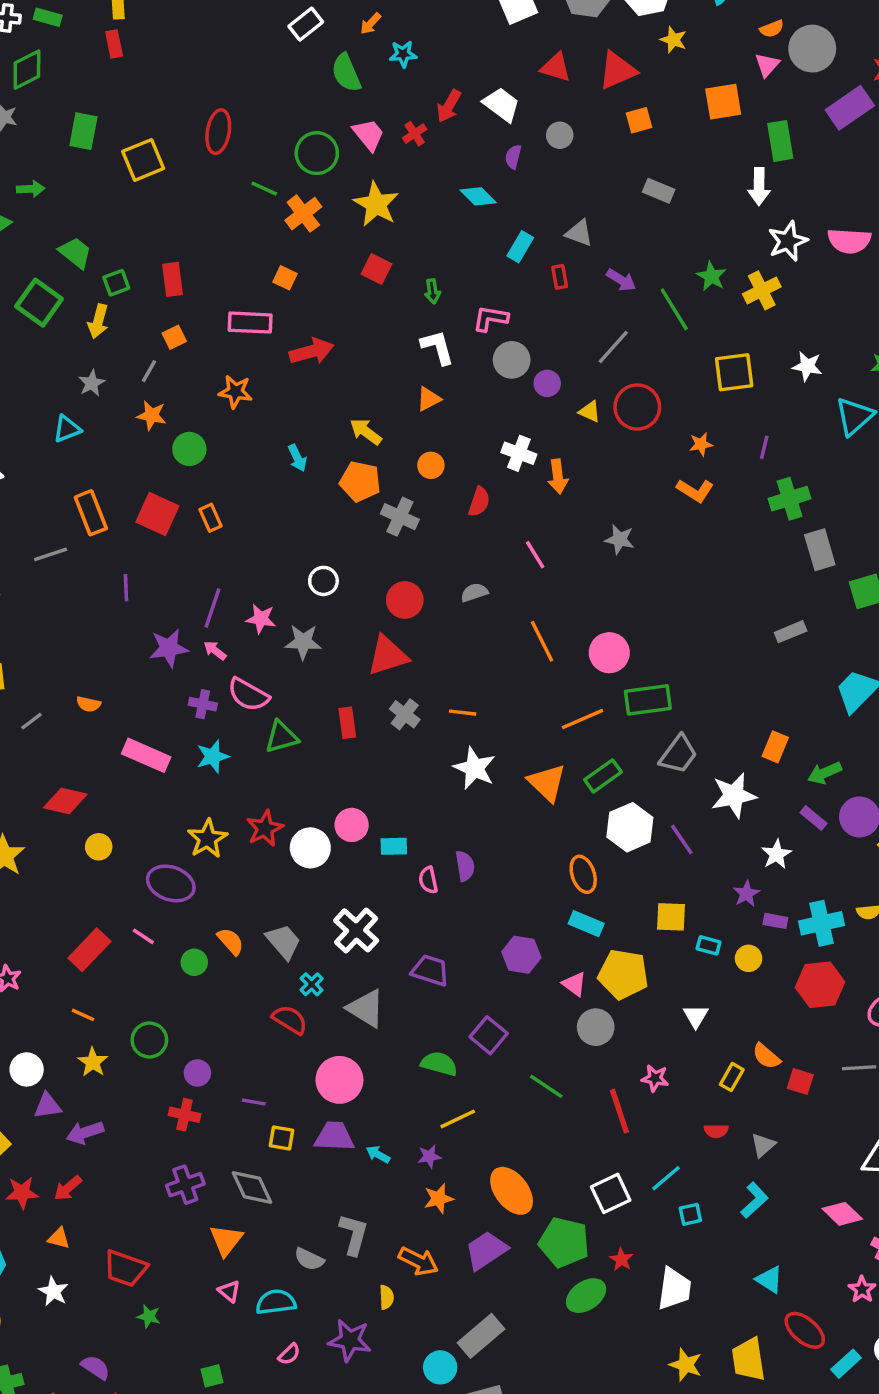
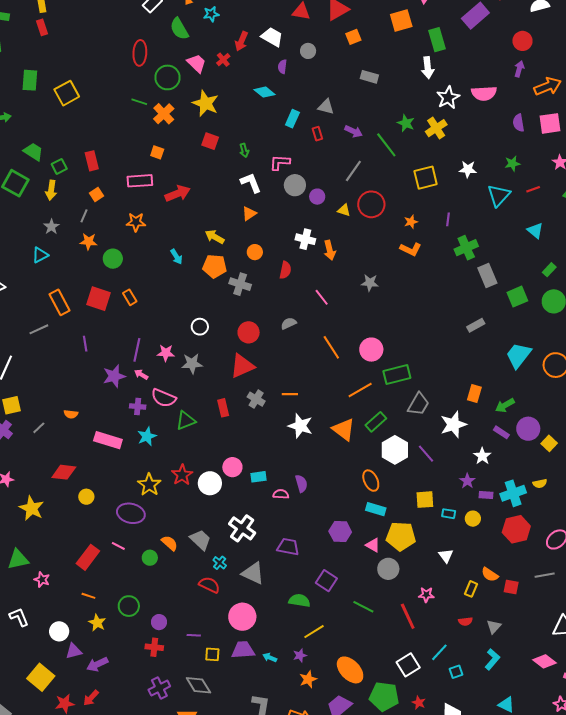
red ellipse: (218, 132) -> (140, 53), moved
pink semicircle: (428, 880) -> (281, 494), turned 112

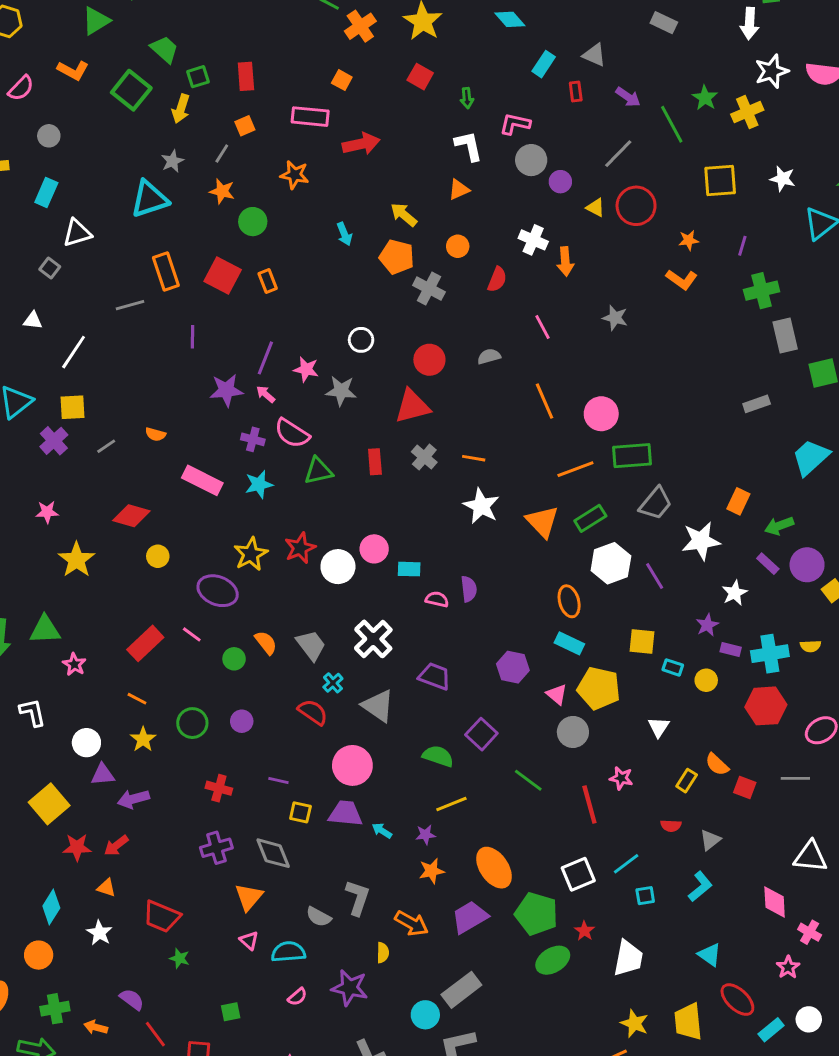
cyan triangle: (40, 255) -> (149, 199), size x1.6
purple circle: (159, 622) -> (242, 721), moved
pink diamond: (544, 661) -> (775, 902), turned 40

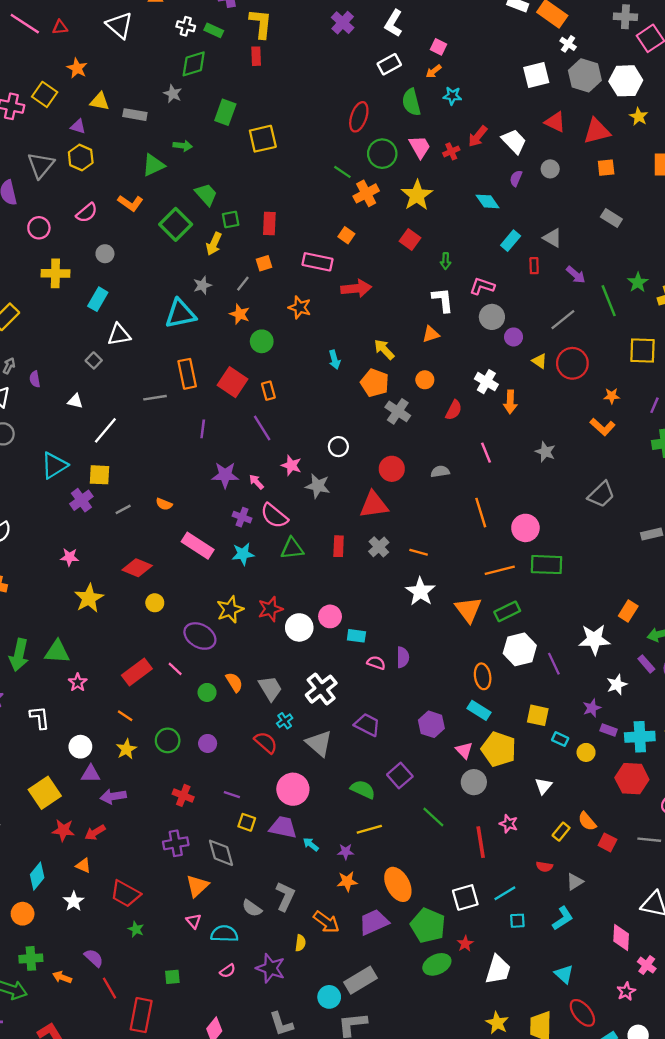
purple line: (265, 358) -> (262, 428), moved, turned -60
gray trapezoid: (656, 503) -> (601, 494), moved

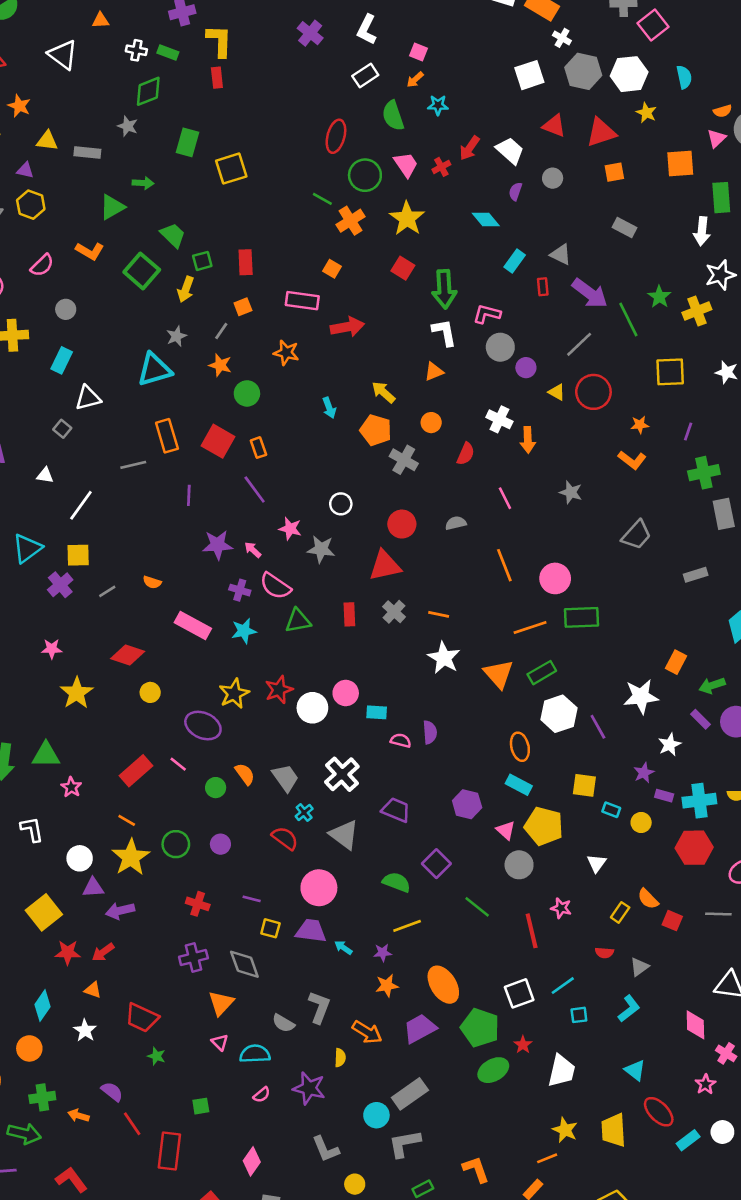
green arrow: (446, 261) -> (444, 289), size x2.0
purple arrow: (576, 275) -> (590, 293), size x1.6
yellow star: (126, 749) -> (131, 857), size x1.6

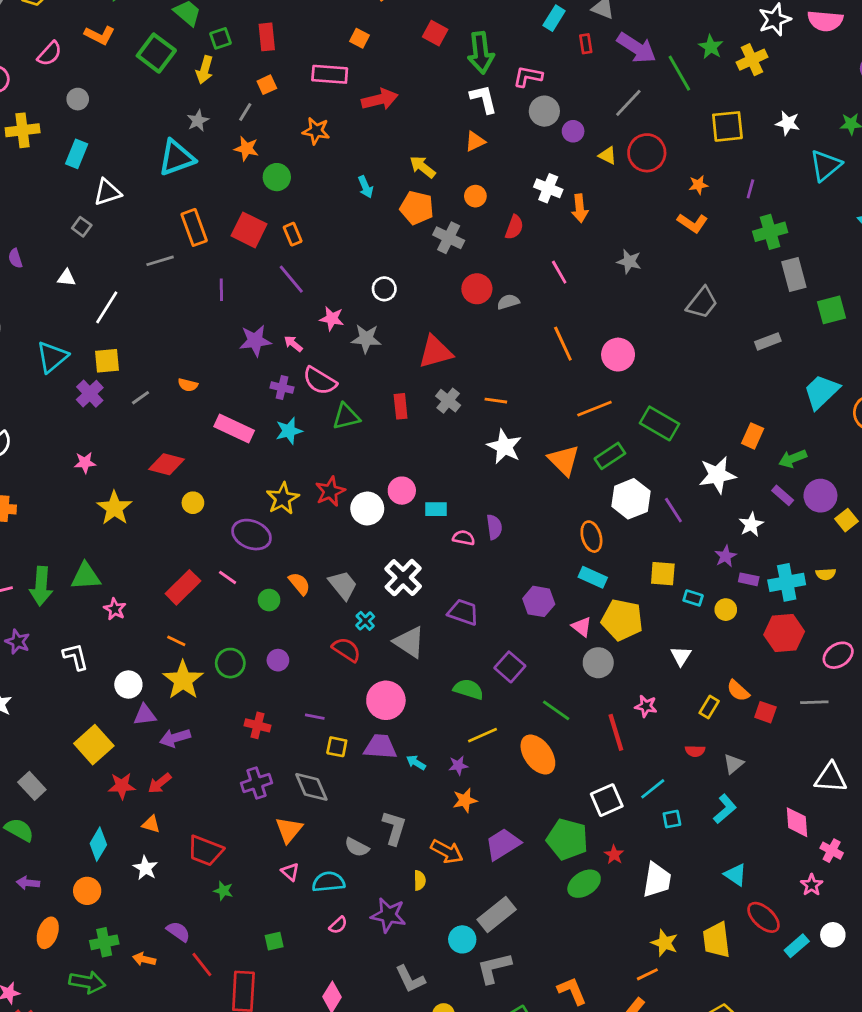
red circle: (402, 524) -> (477, 289), moved
green rectangle: (582, 617) -> (659, 423), moved, turned 36
orange ellipse: (443, 985) -> (538, 755), moved

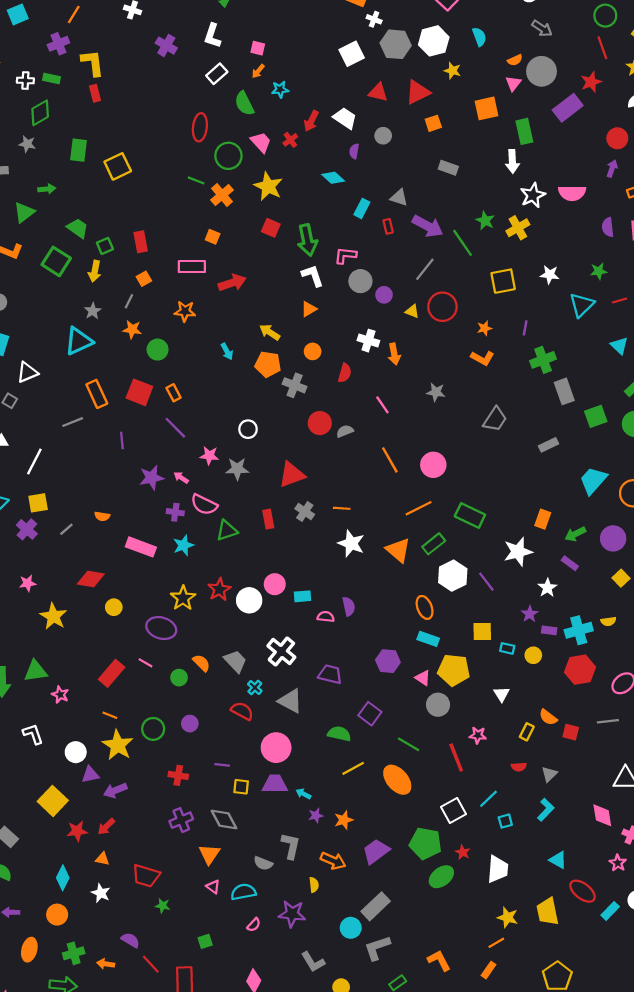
purple circle: (820, 496) -> (613, 538), moved
purple star: (458, 765) -> (316, 815), moved

